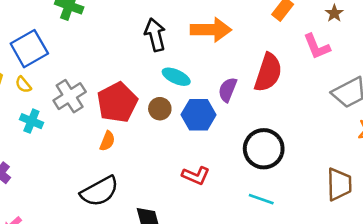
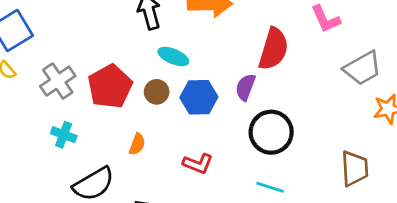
purple semicircle: (228, 90) -> (245, 87), moved
cyan cross: (31, 121) -> (64, 135), moved
orange semicircle: (107, 141) -> (137, 144), moved

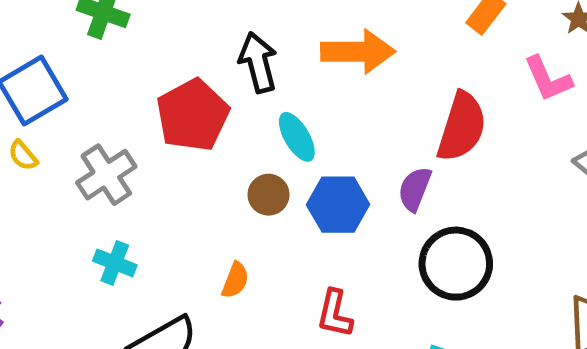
cyan ellipse: (173, 56) -> (297, 137), turned 36
red pentagon: (110, 86) -> (193, 115), moved
red L-shape: (198, 164) -> (335, 314), turned 80

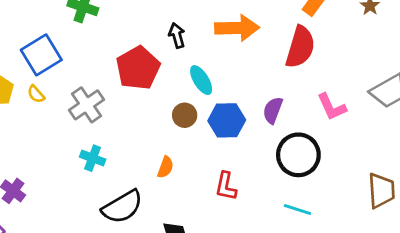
black arrow: (258, 62) -> (177, 35), size x0.7
pink L-shape: (548, 79) -> (332, 107), moved
red semicircle: (462, 127) -> (300, 47), moved

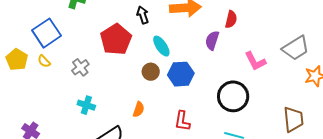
red semicircle: (300, 47) -> (231, 19), size x0.6
gray cross: (86, 105) -> (80, 67), size x0.7
purple semicircle: (273, 110) -> (212, 40), moved

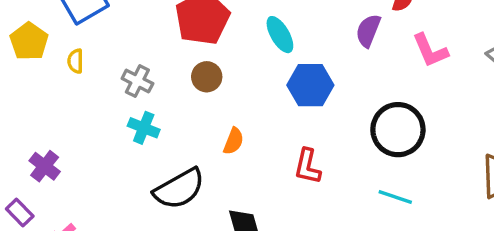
yellow semicircle: (44, 61) -> (75, 61), moved, turned 40
pink L-shape: (255, 61) -> (430, 50), moved
gray cross: (80, 67) -> (137, 81), moved, turned -30
brown circle: (151, 72) -> (207, 77), moved

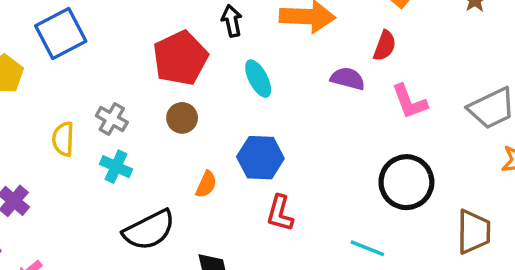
purple semicircle: (368, 31) -> (348, 79), turned 80
yellow semicircle: (75, 61) -> (63, 139), moved, size x1.4
blue hexagon: (310, 85) -> (260, 158), moved
black circle: (398, 130) -> (406, 182), moved

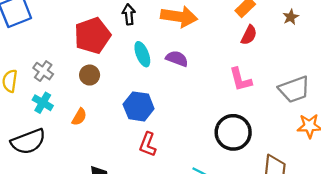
red semicircle: (385, 46) -> (249, 35), moved
purple semicircle: (348, 79) -> (177, 59), moved
orange semicircle: (206, 184) -> (79, 117), moved
black semicircle: (149, 230) -> (28, 142), moved

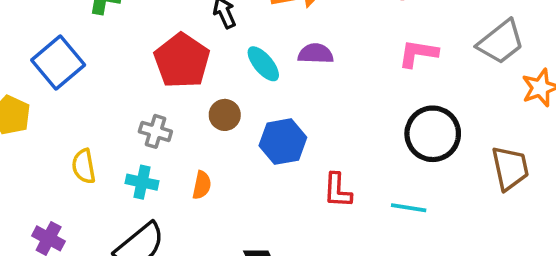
gray cross: (43, 71) -> (155, 131), moved
brown circle: (90, 75) -> (225, 115), moved
pink L-shape: (241, 79) -> (418, 53), turned 132
red L-shape: (148, 144) -> (338, 190), moved

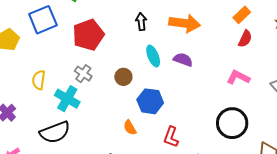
red pentagon: (182, 61) -> (88, 35), moved
cyan cross: (142, 182) -> (67, 99), size x1.4
orange semicircle: (202, 185) -> (130, 128), moved, turned 119

